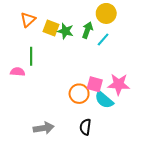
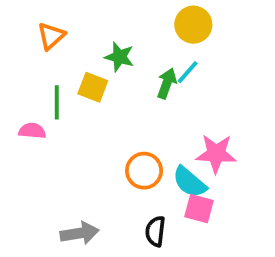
yellow square: (51, 28) -> (93, 87), moved
green arrow: (87, 30) -> (167, 83), moved
pink square: (95, 84) -> (199, 209), moved

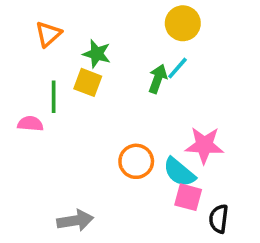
green star: (119, 57) -> (97, 54), moved
black semicircle: (155, 231) -> (219, 219), moved

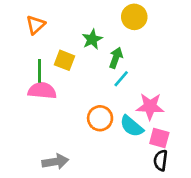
green star: (97, 54) -> (92, 39), moved, turned 30
cyan line: (177, 68) -> (121, 79), moved
pink semicircle: (30, 124) -> (42, 91), moved, size x1.5
pink square: (188, 197) -> (159, 138), moved

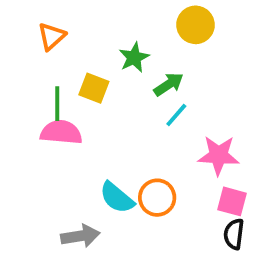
green arrow: (116, 58) -> (169, 84), turned 36
orange circle: (100, 118) -> (157, 198), moved
cyan semicircle: (132, 126) -> (117, 198), moved

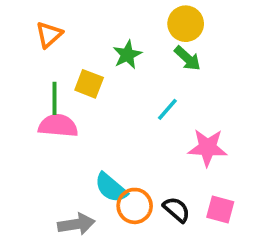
green arrow: (169, 84) -> (187, 58), moved, turned 76
orange circle: (157, 198) -> (135, 206), moved
pink square: (232, 201) -> (220, 210), moved
black semicircle: (234, 234) -> (177, 210), moved, turned 124

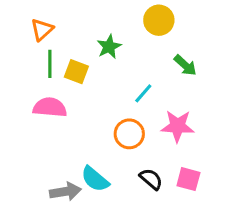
green arrow: (187, 58) -> (185, 65), moved
green line: (54, 98) -> (50, 64), moved
cyan semicircle: (111, 188) -> (95, 179), moved
orange circle: (135, 206) -> (129, 134), moved

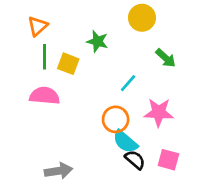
green star: (109, 47) -> (97, 41), turned -30
cyan semicircle: (95, 179) -> (125, 142), moved

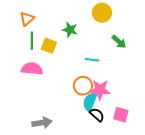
cyan line: (128, 83) -> (92, 60), turned 56
pink star: (159, 112) -> (100, 90), moved
cyan semicircle: (125, 142) -> (90, 102), turned 72

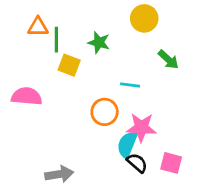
orange triangle: (27, 19) -> (38, 27), turned 42
green line: (32, 41) -> (56, 40), moved
pink semicircle: (32, 69) -> (27, 96), moved
orange circle: (83, 86) -> (105, 112), moved

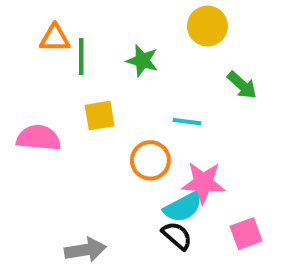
yellow square: (69, 65) -> (100, 116), moved, turned -30
cyan semicircle: (127, 144) -> (183, 207), turned -140
black semicircle: (137, 163) -> (177, 236), moved
pink square: (171, 163) -> (246, 234), turned -35

